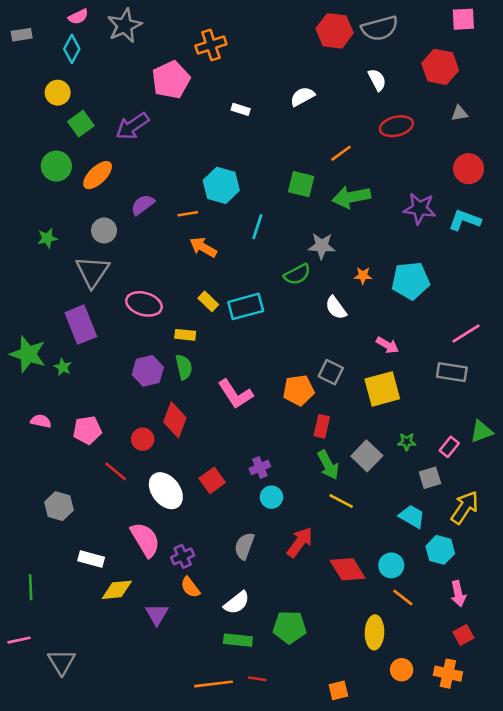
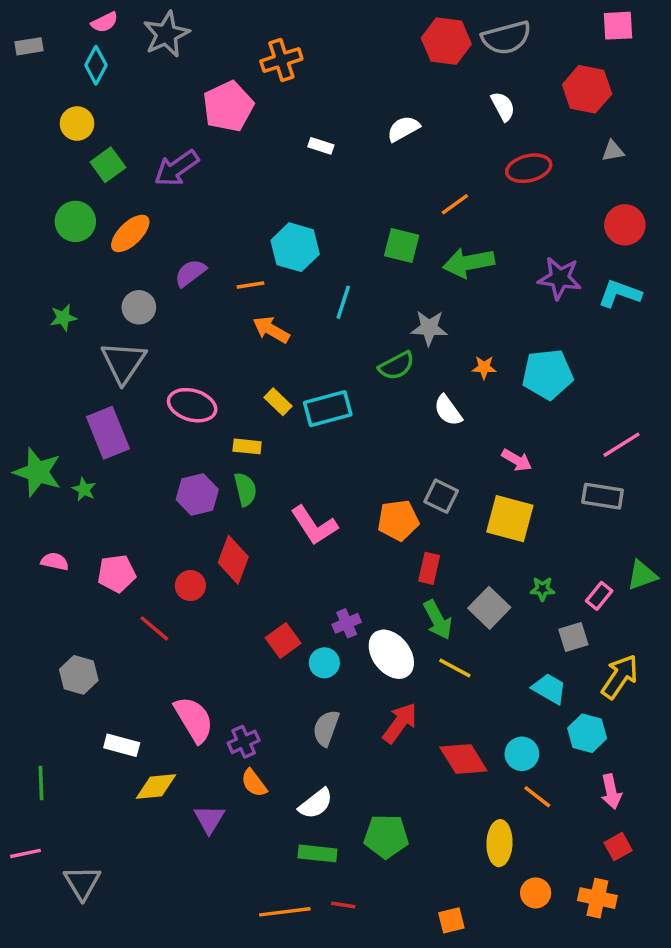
yellow square: (382, 389) -> (510, 519), turned 30
white ellipse: (166, 491) -> (391, 654), moved
cyan circle: (271, 497) -> (324, 663), moved

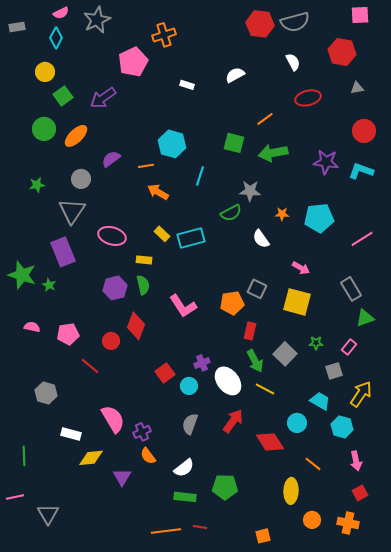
pink line: (621, 445) -> (362, 239), moved
gray rectangle: (603, 496) -> (351, 289), turned 50
green triangle: (642, 575) -> (365, 318), moved
cyan circle: (522, 754) -> (297, 423), moved

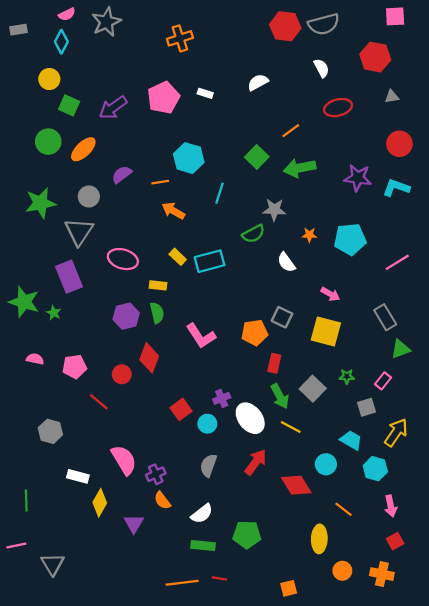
pink pentagon: (133, 62) -> (163, 98), moved
green square: (63, 96) -> (69, 105), turned -30
green square: (234, 143) -> (257, 157), turned 30
green star: (37, 185) -> (41, 203), size x1.8
yellow diamond: (91, 458) -> (100, 503), turned -55

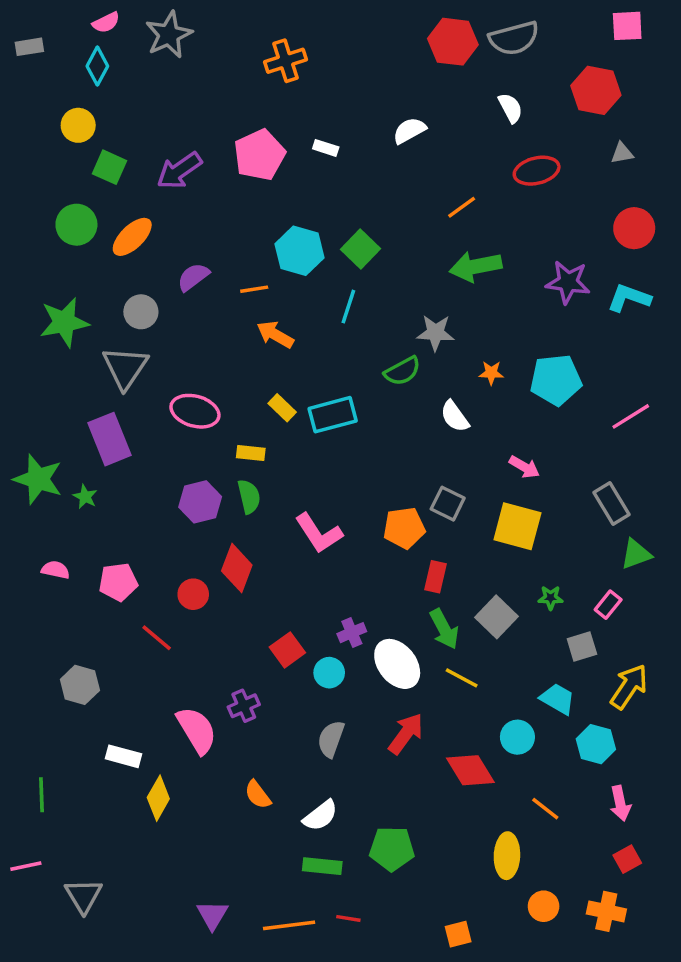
green square: (257, 157) -> (361, 249), moved
purple cross: (156, 474) -> (244, 706), moved
purple triangle: (134, 524) -> (212, 915), moved

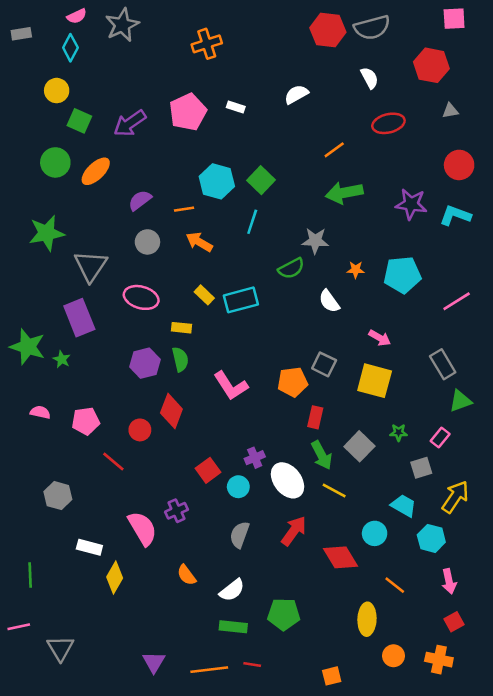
gray circle: (141, 312) -> (147, 242), moved

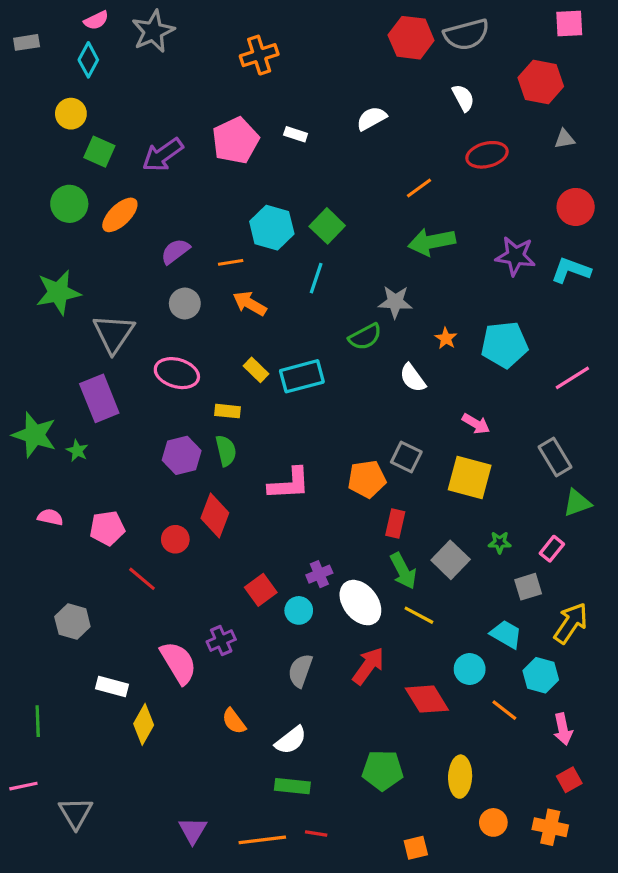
orange star: (356, 270) -> (446, 338), turned 30
pink L-shape: (231, 386) -> (289, 484), turned -60
orange line: (395, 585) -> (504, 710), moved
green pentagon: (284, 614) -> (383, 770), moved

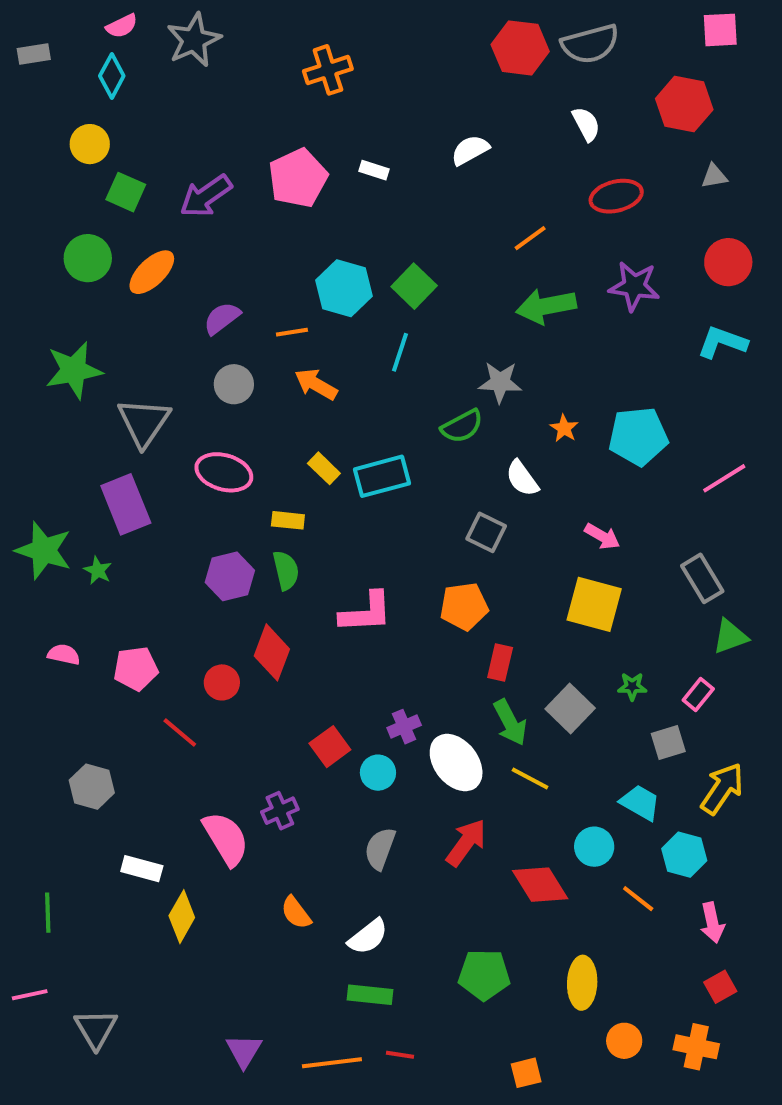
purple star: (515, 256) -> (634, 286), moved
gray square: (406, 457) -> (486, 532), moved

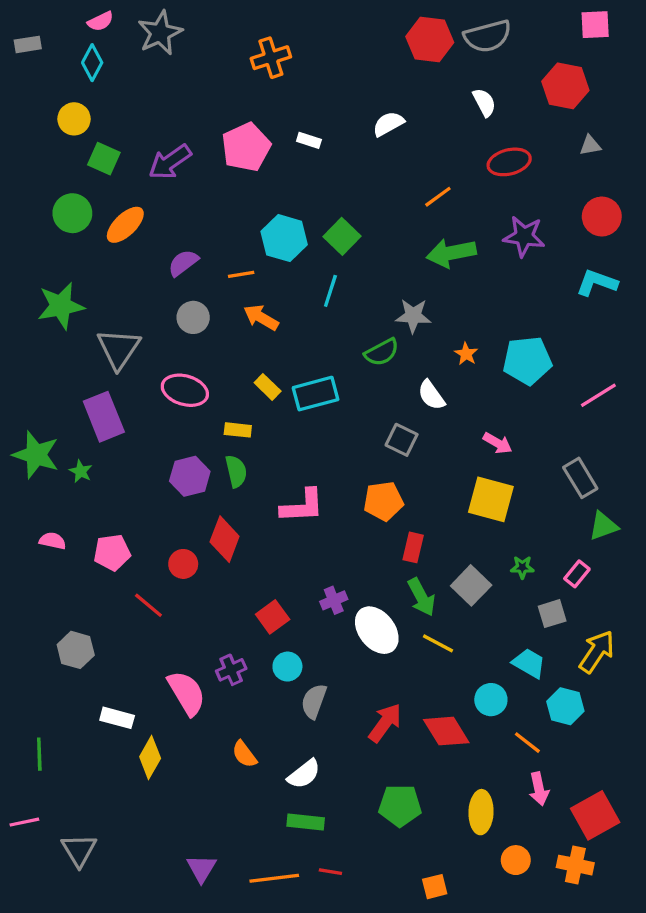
cyan circle: (378, 773) -> (287, 667), moved
red arrow: (466, 843) -> (385, 723), moved
pink arrow: (712, 923) -> (539, 789), moved
red square: (720, 987) -> (595, 815), size x1.8

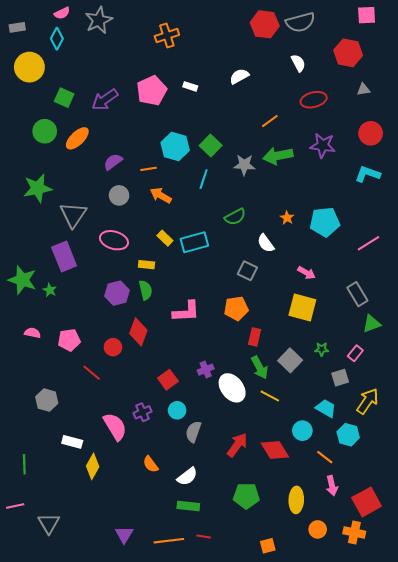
yellow circle: (74, 119) -> (29, 67), moved, size x1.5
gray star: (413, 316) -> (244, 165), moved

